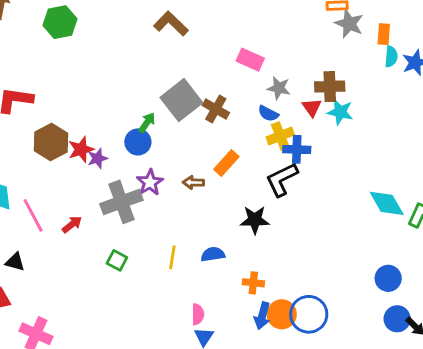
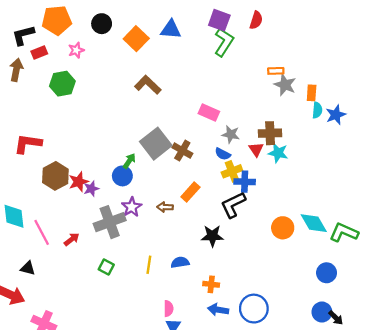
blue circle: (388, 278) -> (327, 273), moved
orange circle: (282, 314) -> (283, 228), moved
blue arrow: (262, 316) -> (218, 310), turned 84

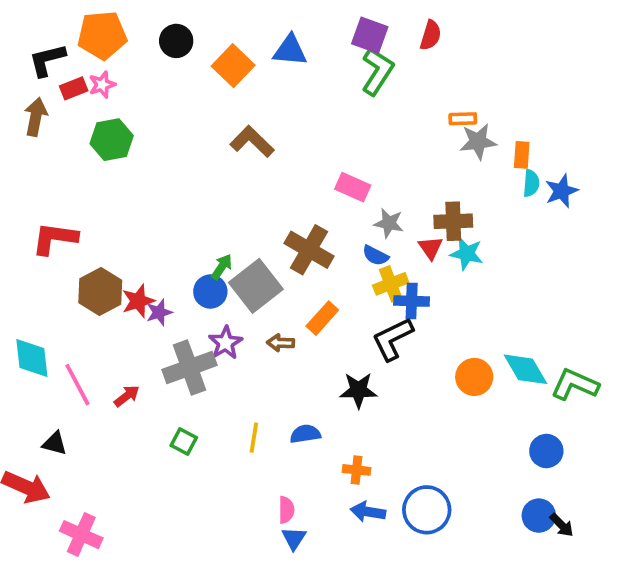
pink star: (76, 50) -> (102, 85), moved
gray star: (285, 85) -> (478, 142), turned -30
gray square: (156, 144) -> (256, 286), moved
brown cross: (182, 151) -> (309, 250), size x1.4

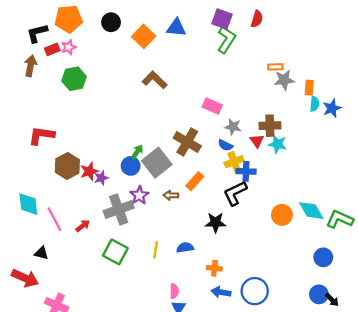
green square: (184, 441) -> (115, 252), size x1.6

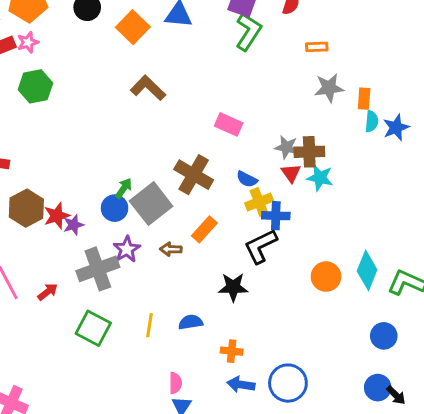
orange rectangle: (275, 67) -> (317, 47), moved
gray star: (233, 127) -> (286, 147), moved
cyan diamond: (311, 211) -> (367, 270), turned 52

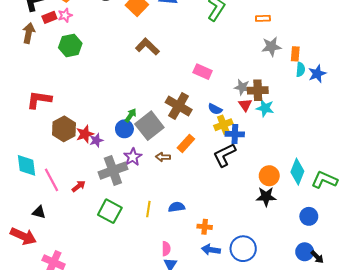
black star: (233, 287) -> (266, 197), moved

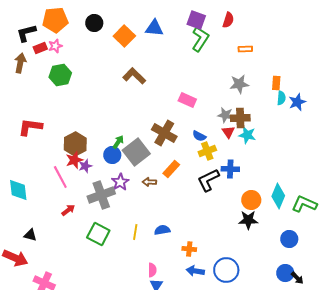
gray star: (271, 47) -> (239, 84), moved
brown hexagon: (64, 129) -> (75, 144), moved
blue cross: (235, 134) -> (230, 169), moved
pink line: (52, 180) -> (60, 177), moved

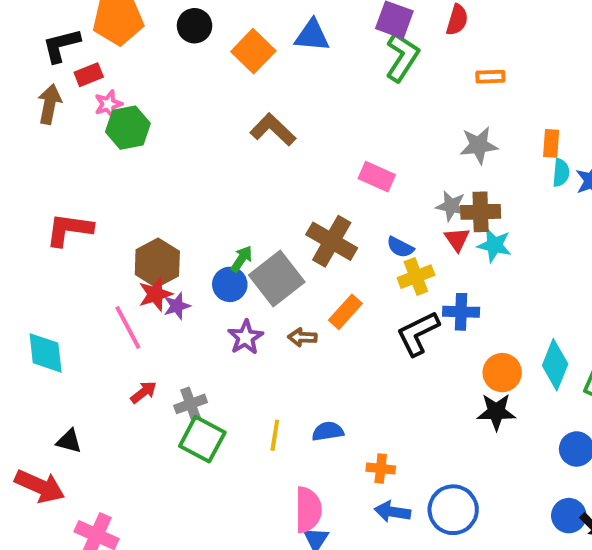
pink star: (55, 46) -> (108, 104), moved
gray cross: (101, 195) -> (191, 404), moved, size x0.6
pink semicircle: (152, 270) -> (308, 510), size x1.6

